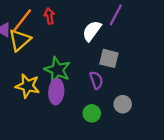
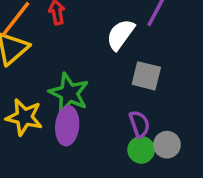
purple semicircle: (96, 80) -> (139, 124), moved
green circle: (92, 113) -> (141, 150), moved

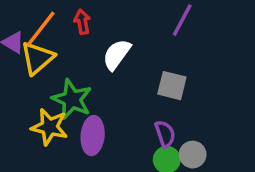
white semicircle: (121, 35) -> (117, 55), moved
green star: (69, 93) -> (72, 99), moved

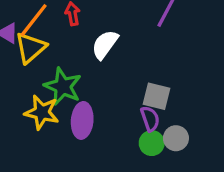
gray square: (172, 86) -> (157, 96), moved

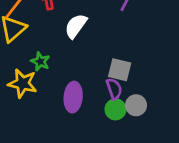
green star: (63, 86) -> (40, 62), size x0.6
purple ellipse: (82, 120) -> (73, 97), moved

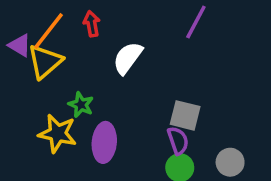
purple ellipse: (73, 97) -> (104, 142), moved
gray circle: (136, 105) -> (230, 162), moved

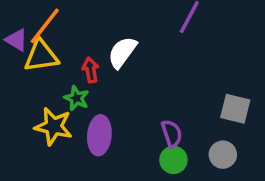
red arrow: (92, 24) -> (91, 70), moved
yellow triangle: (45, 62) -> (41, 56), turned 33
gray square: (185, 115) -> (235, 109), moved

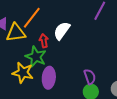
orange line: (45, 26) -> (32, 18), moved
green star: (76, 98) -> (36, 57), size x1.5

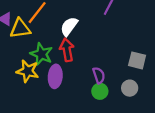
red arrow: (44, 41) -> (67, 50), moved, size x1.5

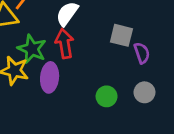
gray square: (137, 60) -> (121, 35), moved
purple semicircle: (99, 75) -> (142, 53), moved

